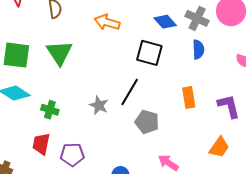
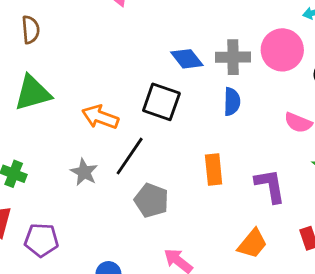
gray cross: (197, 18) -> (233, 57), turned -30
orange arrow: (107, 22) -> (100, 117), moved
green triangle: (59, 53) -> (33, 93), turned 44

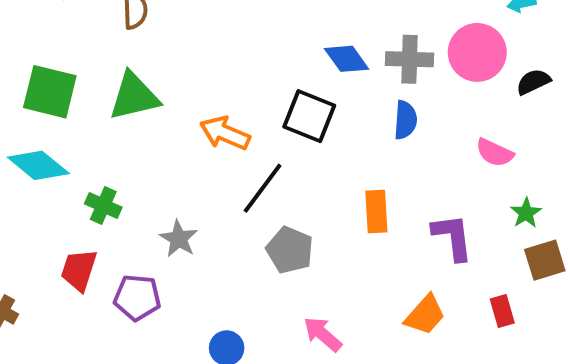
gray star: (84, 172) -> (179, 239), moved

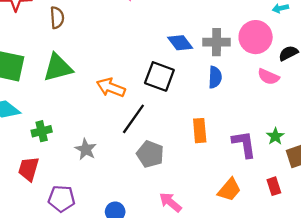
pink semicircle: (495, 153) -> (268, 77), moved
green cross: (103, 205) -> (42, 131), turned -36
green star: (526, 213) -> (275, 136), moved
purple pentagon: (137, 298) -> (62, 199), moved

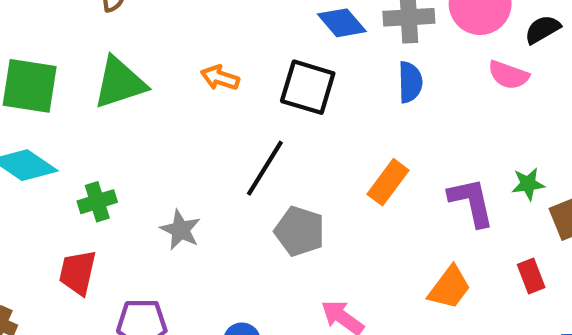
orange arrow: (111, 88) -> (220, 78), moved, size x0.7
orange rectangle: (200, 131) -> (388, 182), turned 45
green star: (275, 136) -> (528, 184), turned 30

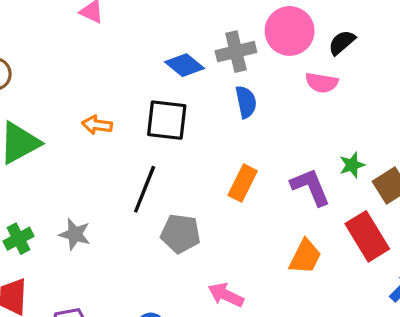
gray star: (181, 230) -> (75, 234), moved
red rectangle: (531, 276) -> (367, 236), size x1.8

